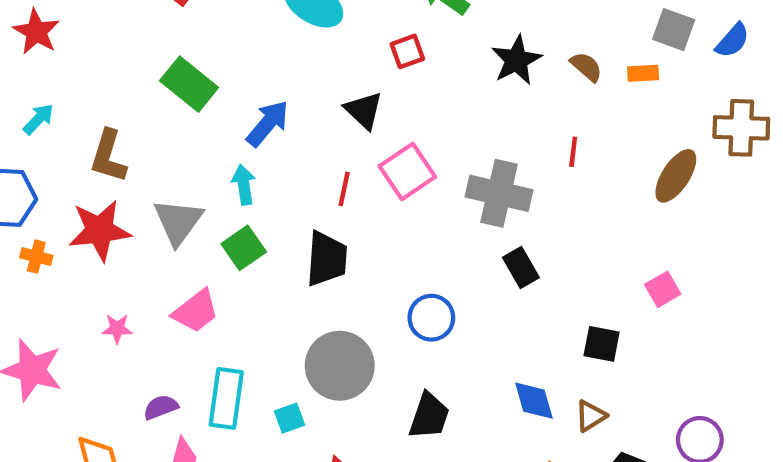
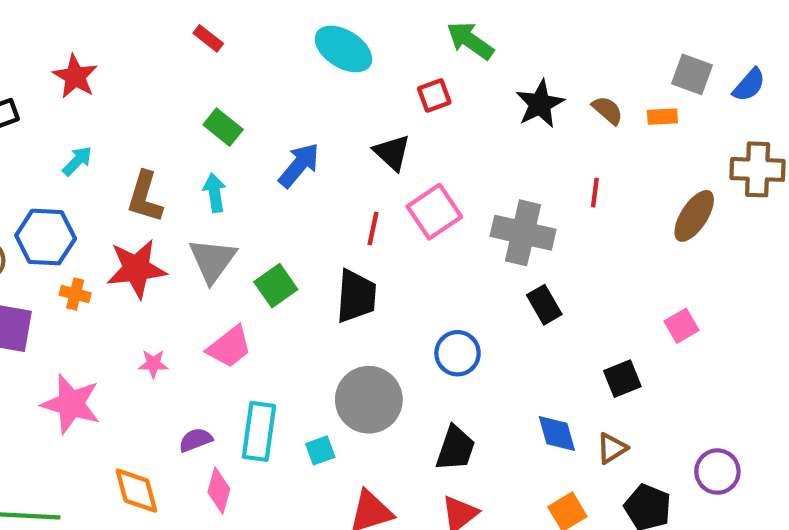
green rectangle: (189, 84) -> (223, 127), size x0.7
cyan arrow: (244, 185) -> (215, 193), moved
black square: (602, 344) -> (622, 379), turned -33

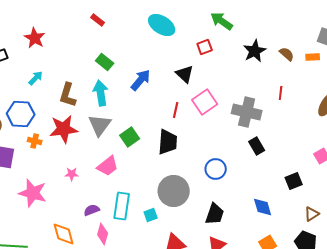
cyan arrow: (215, 193) -> (101, 93), size x1.4
brown triangle: (612, 448) -> (312, 214), moved

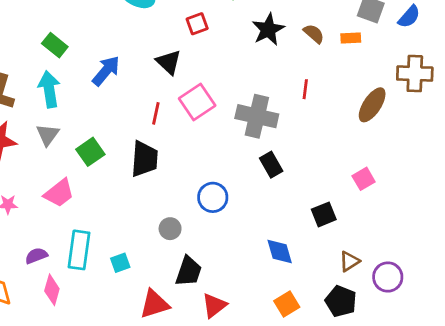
gray triangle: (100, 125) -> (48, 135), size x0.7
gray circle: (174, 191) -> (170, 229), moved, size x0.5
black trapezoid: (215, 214) -> (189, 271), moved

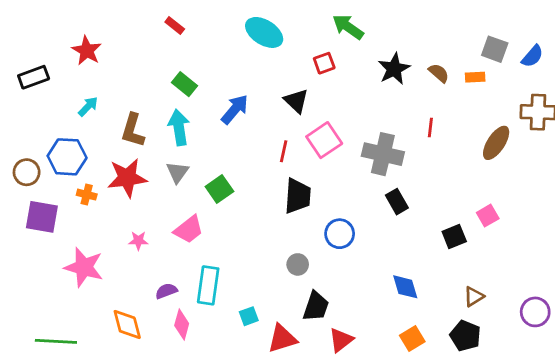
black trapezoid: (144, 159) -> (298, 196), moved
black square: (324, 214) -> (454, 236), moved
cyan square: (120, 263) -> (249, 316), moved
purple circle: (388, 277) -> (535, 312), moved

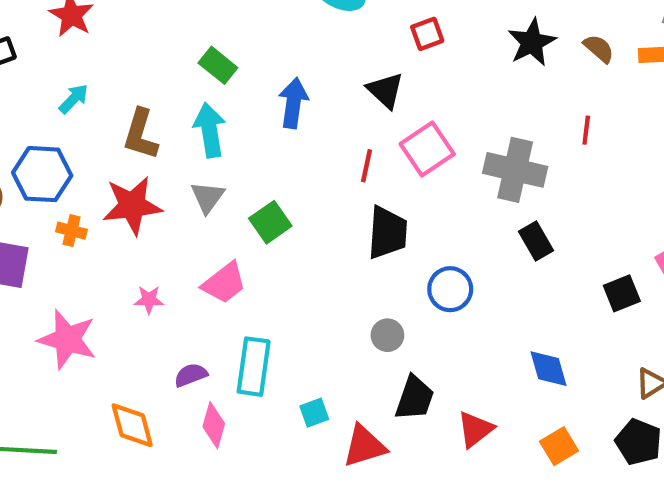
blue arrow: (235, 109) -> (293, 103), turned -32
red triangle: (341, 340) -> (475, 429), moved

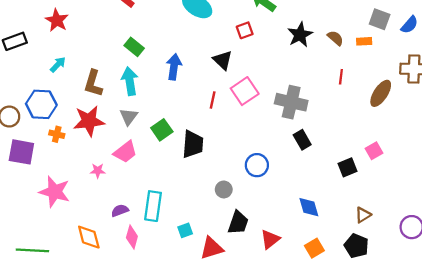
red line: (586, 130) -> (341, 77), moved
black trapezoid: (387, 233) -> (193, 144), moved
pink trapezoid: (224, 283) -> (125, 152), moved

